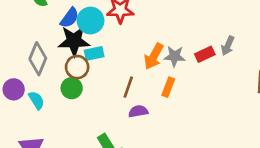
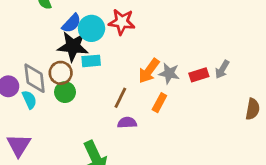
gray diamond: (38, 59) -> (35, 78), moved, turned -36
brown circle: (77, 67) -> (61, 73), moved

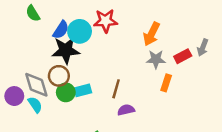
cyan rectangle: (91, 61) -> (83, 90), moved
orange arrow: (149, 71) -> (152, 34), moved
orange rectangle: (159, 103) -> (166, 83), moved

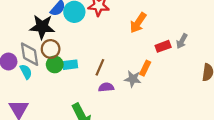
black star: (66, 50) -> (42, 27), moved
gray star: (156, 59) -> (133, 79), moved

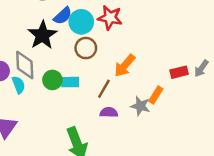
orange arrow: (138, 23) -> (125, 66), moved
black star: (42, 27) -> (42, 35), turned 30
brown circle: (51, 49) -> (86, 48), moved

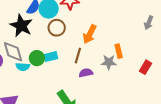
red rectangle: (179, 72) -> (146, 67), moved, turned -32
cyan semicircle: (18, 85) -> (23, 67), moved, turned 128
orange rectangle: (156, 95) -> (119, 51), turned -32

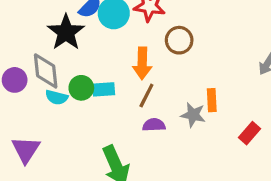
brown circle: (57, 28) -> (179, 40), moved
orange arrow: (90, 34) -> (142, 63), moved, turned -36

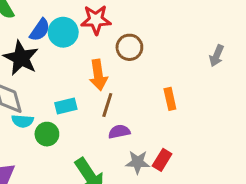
green circle: (81, 88) -> (47, 134), moved
gray star: (193, 115) -> (138, 162), moved
red rectangle: (249, 133) -> (162, 160), moved

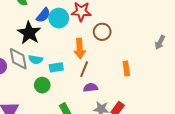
cyan semicircle: (23, 121) -> (36, 59), moved

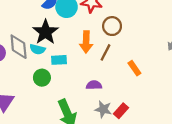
black star: (29, 33) -> (46, 32), moved
brown line: (84, 69) -> (105, 52), moved
orange rectangle: (126, 69) -> (134, 68), turned -32

